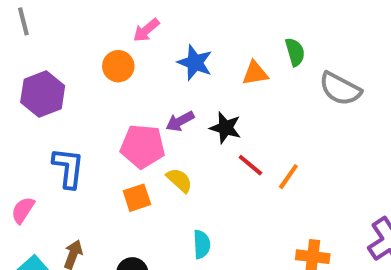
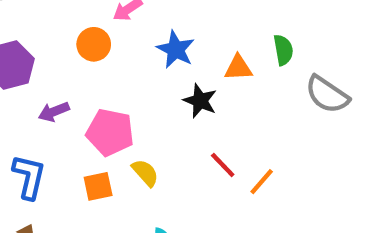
purple arrow: (180, 121) -> (54, 112), moved
black star: (225, 128) -> (200, 101), moved
blue L-shape: (68, 168) -> (29, 177), moved

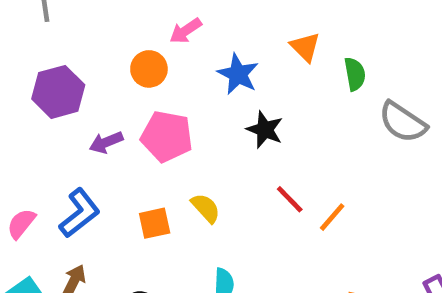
orange triangle: (238, 68) -> (305, 47), moved, turned 48
pink pentagon: (110, 132) -> (167, 136), moved
blue L-shape: (29, 177) -> (79, 213), turned 39

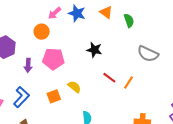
blue star: (238, 74) -> (77, 13), moved
gray semicircle: (403, 122) -> (148, 54), moved
purple arrow: (106, 142) -> (28, 65), turned -56

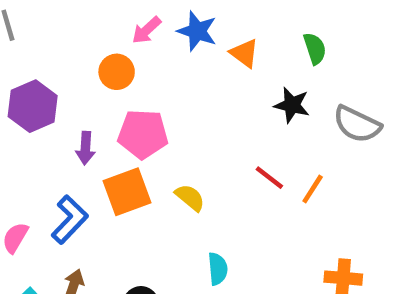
orange triangle: (106, 12) -> (244, 53), moved
black star: (94, 50) -> (292, 105), moved
orange square: (54, 96) -> (127, 192), moved, size x1.5

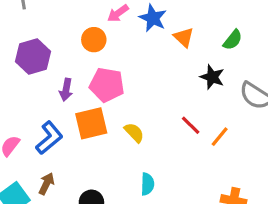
green semicircle: (315, 49) -> (233, 40), turned 50

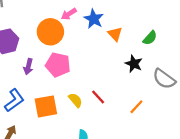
orange circle: (94, 40) -> (50, 32), size x1.5
orange square: (91, 123) -> (46, 106), moved
red line: (191, 125) -> (98, 97), moved

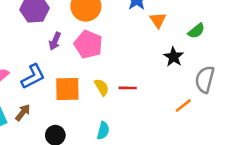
gray semicircle: (164, 79) -> (205, 79), turned 60
red line: (98, 97) -> (128, 88), turned -56
orange line: (136, 107) -> (183, 106), moved

